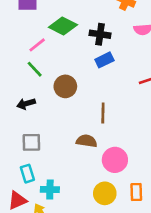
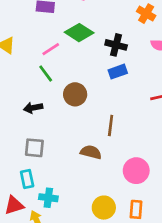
pink circle: (115, 160) -> (136, 171), moved

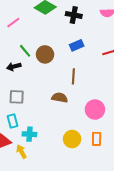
pink line: (51, 49) -> (13, 23), moved
blue rectangle: (118, 72) -> (77, 45), moved
green line: (46, 74) -> (25, 51), moved

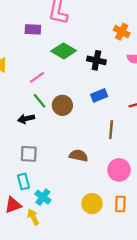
pink line: (13, 23) -> (37, 77), moved
brown line: (73, 76) -> (111, 130), moved
cyan cross: (29, 134) -> (43, 197), turned 32

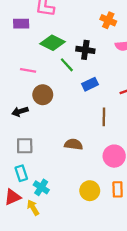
pink line: (37, 77) -> (28, 70), turned 49
green line: (40, 101) -> (67, 65), moved
brown circle: (62, 105) -> (43, 95), moved

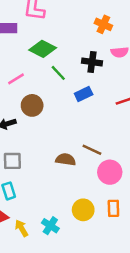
black cross: (85, 50) -> (92, 62), moved
pink line: (28, 70) -> (16, 79), turned -42
brown line: (104, 117) -> (92, 150), moved, turned -66
cyan cross: (41, 187) -> (50, 226), moved

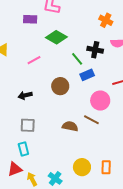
green line: (58, 73) -> (77, 59), moved
brown circle: (32, 105) -> (60, 86), moved
pink circle: (110, 172) -> (100, 101), moved

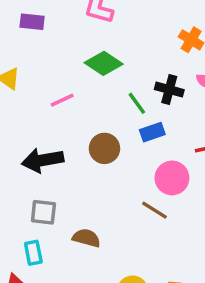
purple rectangle: (30, 19) -> (32, 22), moved
black arrow: (25, 95) -> (43, 160), size x1.6
brown semicircle: (70, 126) -> (86, 238), moved

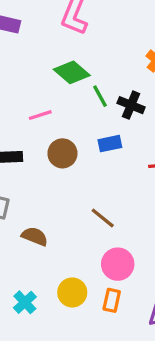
pink line: (62, 100) -> (40, 115), moved
green line: (137, 103) -> (100, 96), moved
pink circle: (172, 178) -> (118, 264), moved

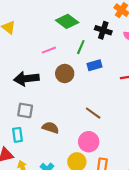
green line: (100, 96) -> (81, 47), moved, turned 56
black cross: (131, 105) -> (103, 30), moved
pink circle: (118, 264) -> (89, 142), moved

